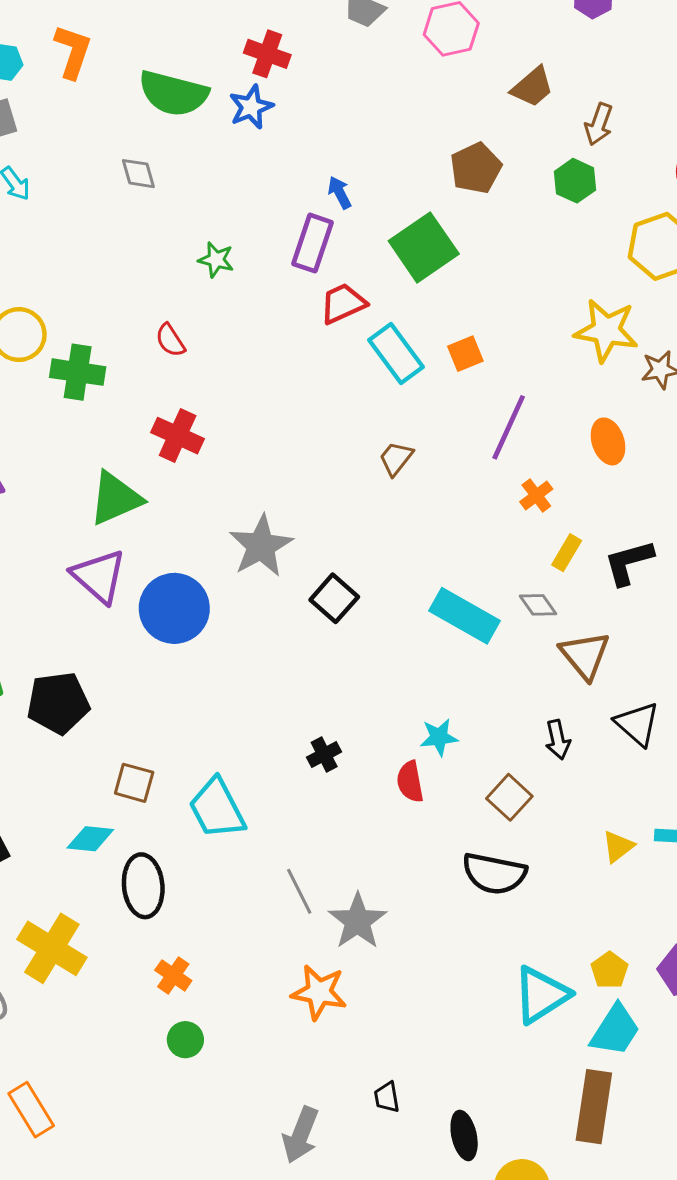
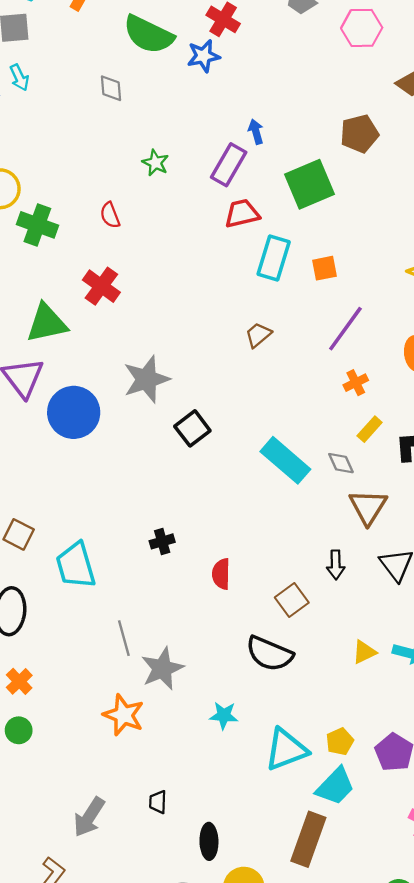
cyan rectangle: (396, 354) -> (274, 258), turned 42
cyan star: (439, 737) -> (224, 715), moved

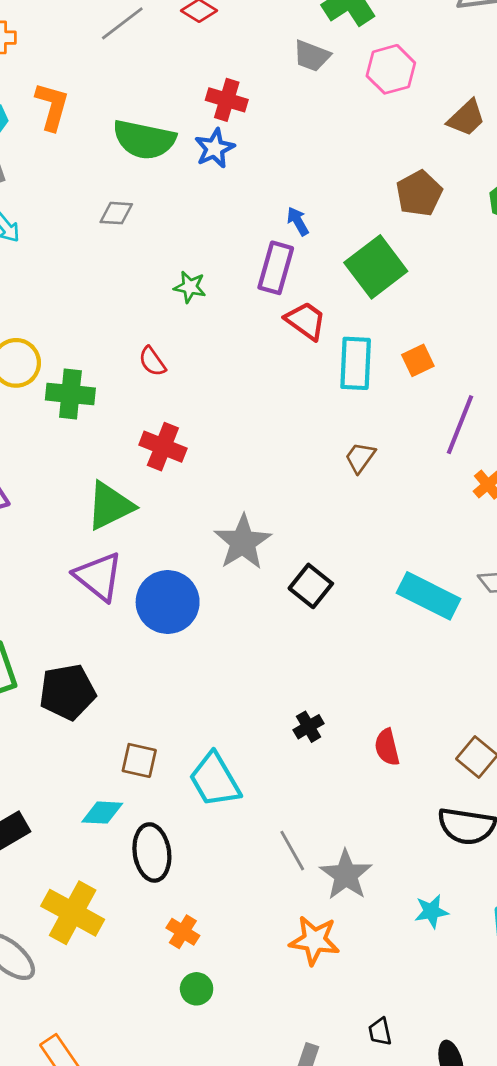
gray diamond: (111, 88) -> (116, 213), turned -68
red trapezoid: (242, 213) -> (306, 321), turned 63

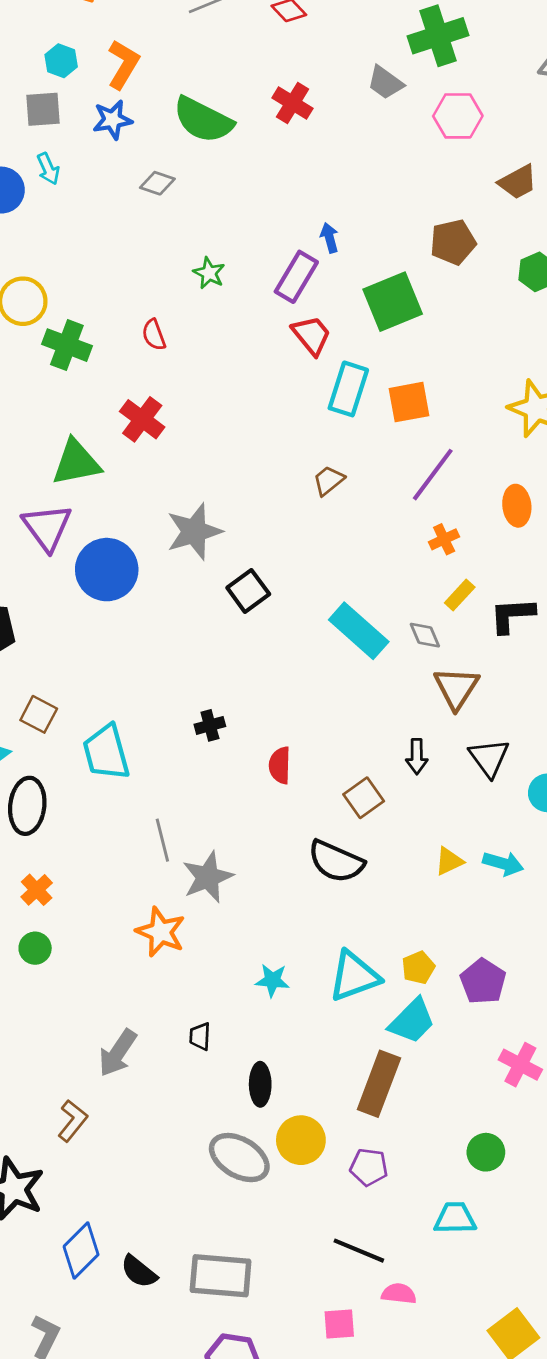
blue star: (215, 148) -> (112, 120), moved
orange square: (418, 360) -> (409, 402), size x1.4
cyan star: (431, 911) -> (272, 980), moved

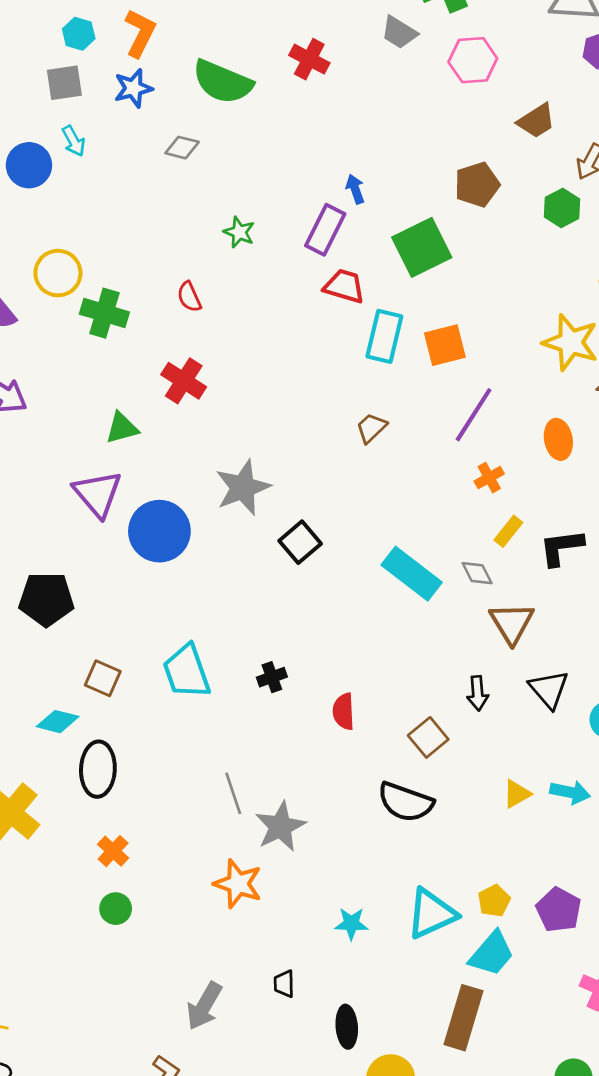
red trapezoid: (311, 335) -> (344, 286), turned -30
green triangle: (76, 462) -> (122, 428), size x0.7
cyan trapezoid: (106, 752) -> (187, 672), moved

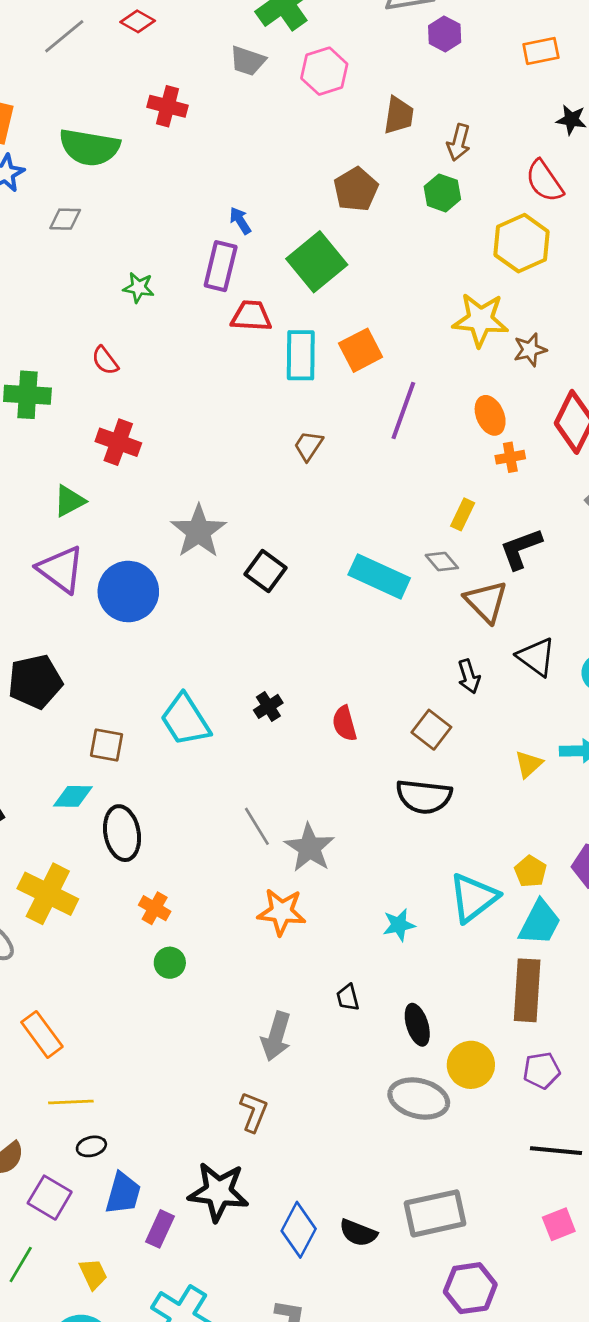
brown trapezoid: (536, 121) -> (399, 115), turned -36
orange cross: (489, 478) -> (510, 457), moved, turned 32
black L-shape: (561, 547) -> (521, 549), moved

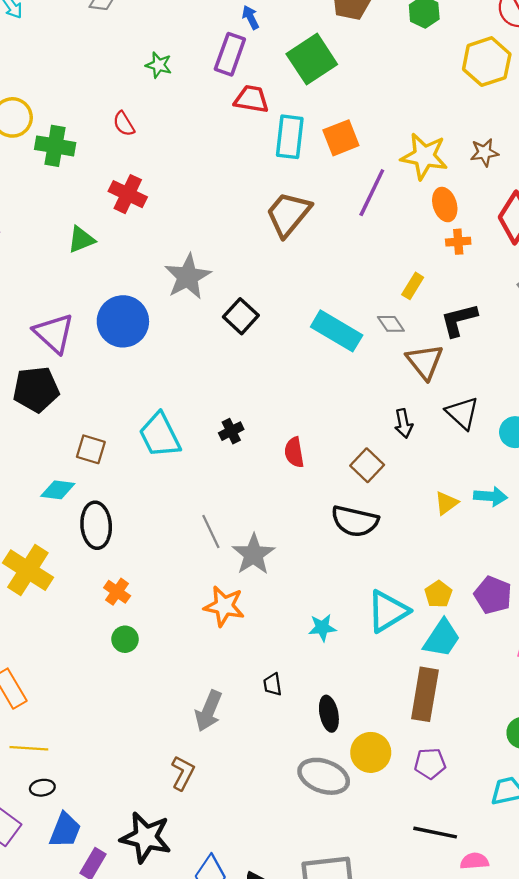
yellow star: (480, 320) -> (424, 156), moved
brown trapezoid: (308, 446) -> (288, 214), size x1.8
purple triangle: (61, 569) -> (54, 333), moved

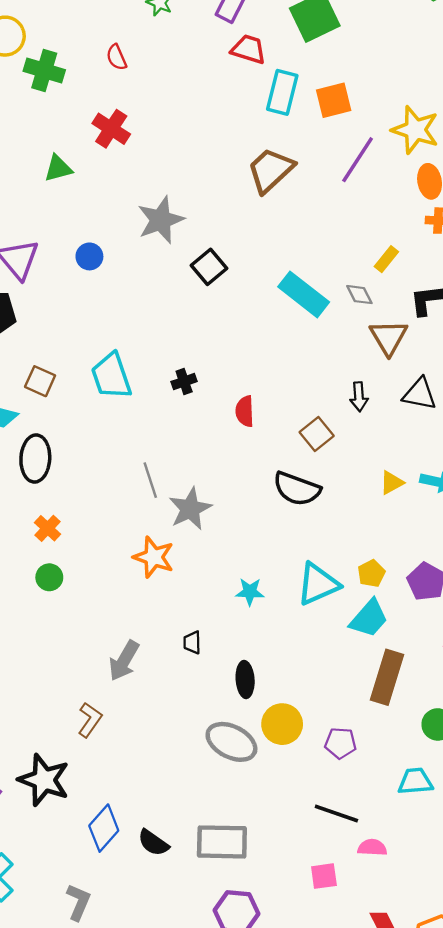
blue circle: (123, 321) -> (89, 256), size x0.5
black triangle: (462, 413) -> (420, 394), turned -39
brown rectangle: (425, 694) -> (387, 677), moved

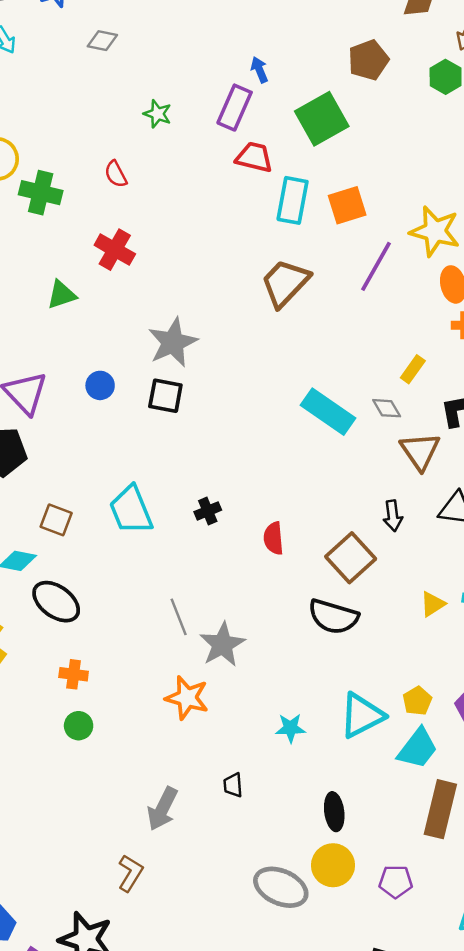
black square: (209, 267) -> (165, 396), moved, turned -36
brown square: (317, 434) -> (351, 558), size x1.4
black ellipse: (35, 459) -> (56, 602), turned -54
orange cross: (48, 528) -> (74, 674), turned -32
black ellipse: (245, 679) -> (334, 812), moved

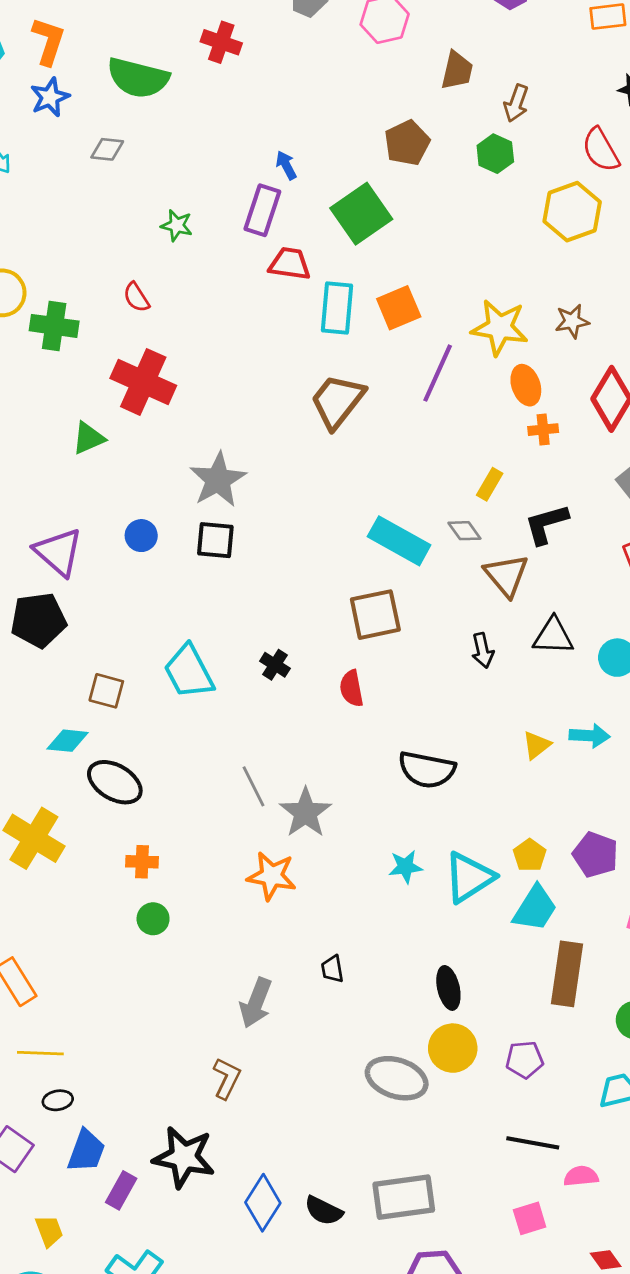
red cross: (115, 250) -> (143, 382), size x1.4
black cross: (208, 511) -> (275, 665), turned -30
brown square: (351, 558) -> (375, 615), moved, turned 36
cyan star: (290, 728) -> (405, 867), moved

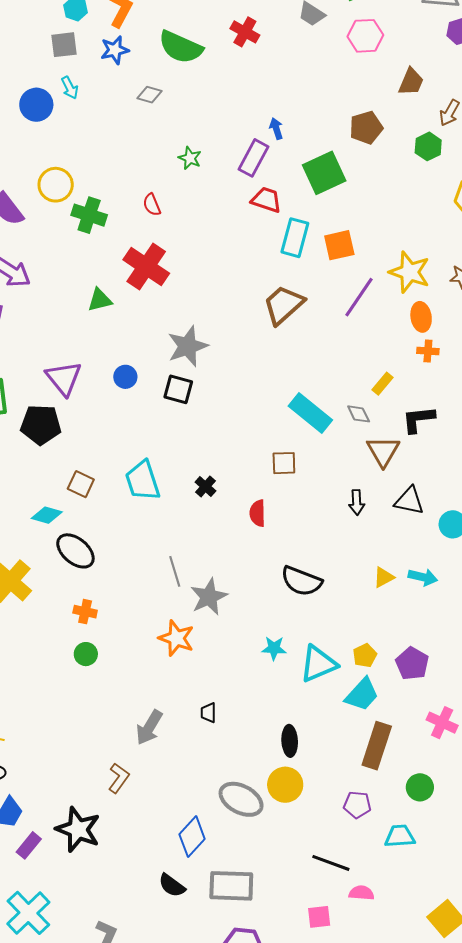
brown square: (375, 615) -> (284, 463), size x0.7
purple pentagon: (525, 1060) -> (357, 805), moved
blue diamond: (263, 1203) -> (192, 837), moved

